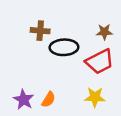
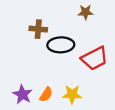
brown star: (104, 32) -> (86, 12), moved
yellow star: (95, 97) -> (72, 94), moved

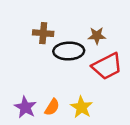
brown star: (86, 12) -> (97, 36), moved
yellow star: (72, 94) -> (81, 107), turned 30

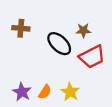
brown cross: (43, 33) -> (21, 28), moved
black ellipse: (69, 51) -> (59, 44), turned 45

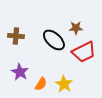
brown cross: (21, 28) -> (16, 36), moved
purple star: (22, 92) -> (20, 72), moved

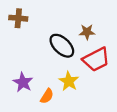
brown cross: (16, 36) -> (18, 18), moved
yellow star: (64, 84) -> (69, 81), moved

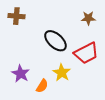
brown star: (87, 32) -> (88, 18), moved

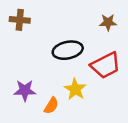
black ellipse: (55, 41) -> (68, 50), turned -55
purple star: (21, 74) -> (25, 91), turned -30

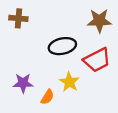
brown star: (108, 22) -> (99, 21), size x1.5

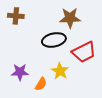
brown star: (99, 21) -> (70, 18), moved

